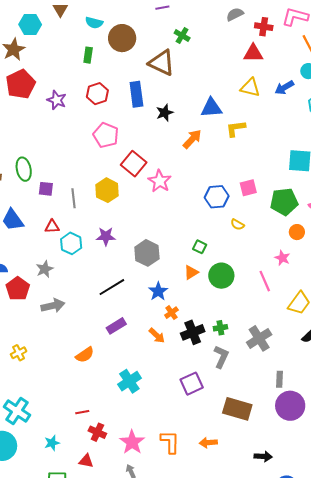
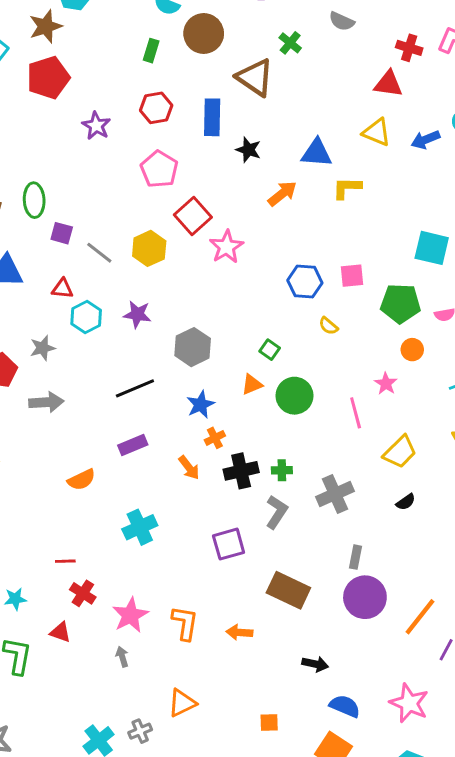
gray semicircle: (235, 14) -> (342, 21), moved, turned -138
purple star: (57, 100) -> (96, 126), moved
black star: (165, 113) -> (248, 150), turned 30
gray line: (74, 198) -> (99, 253), turned -54

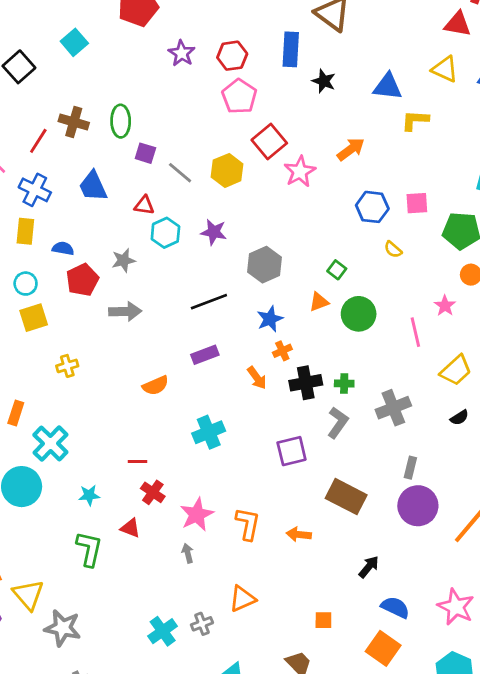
red hexagon: (156, 108) -> (232, 56), moved
orange arrow: (282, 194) -> (351, 149), moved
black arrow: (315, 664) -> (369, 567), turned -65

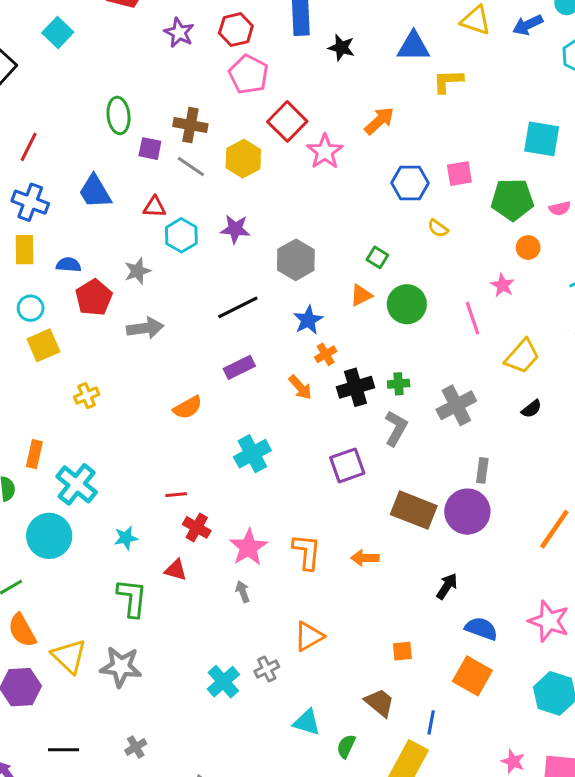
brown cross: (74, 122) -> (190, 125), moved
purple circle: (418, 506) -> (467, 512), moved
gray star: (63, 628) -> (121, 667), moved

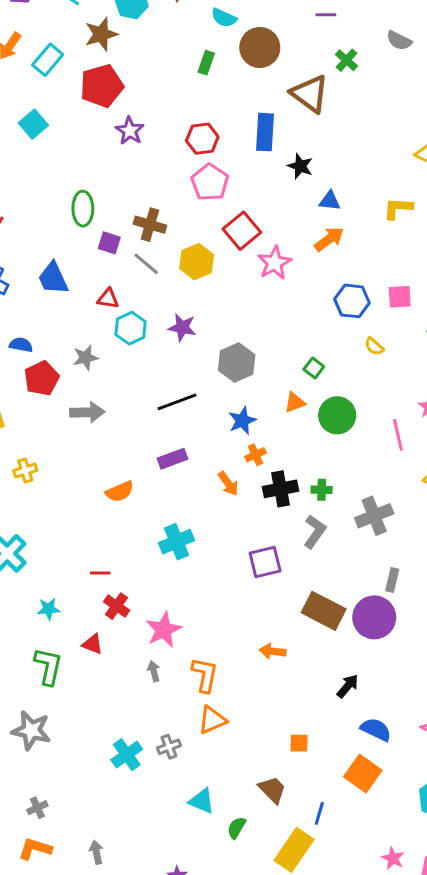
purple star: (179, 33) -> (130, 131), moved
blue triangle: (414, 46) -> (330, 201), moved, size x0.7
orange L-shape: (307, 552) -> (205, 675), moved

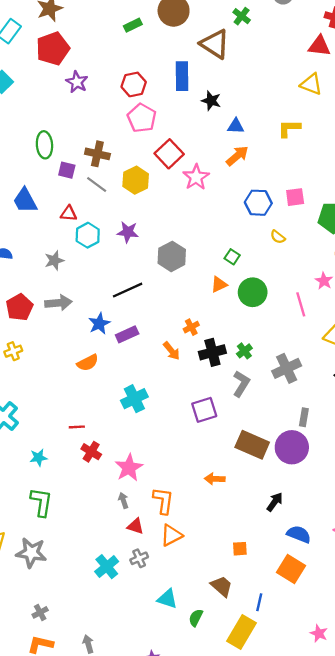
green rectangle: (206, 63) -> (133, 25), turned 48
red pentagon: (42, 378) -> (19, 307), moved
blue star: (242, 421) -> (99, 324), moved
green cross: (322, 490) -> (244, 351), turned -35
red triangle: (93, 644) -> (135, 526), moved

